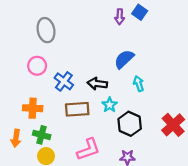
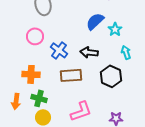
blue semicircle: (124, 59) -> (95, 21), moved
cyan star: (110, 105) -> (115, 29), moved
black hexagon: (130, 124) -> (111, 76), moved

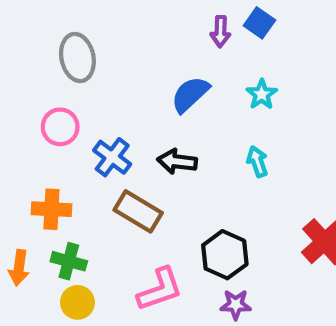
cyan star: (115, 29) -> (262, 94), moved
brown rectangle: (71, 75) -> (138, 211), turned 35
black hexagon: (111, 76) -> (225, 255), moved

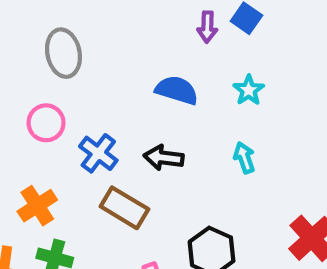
blue semicircle: (190, 94) -> (177, 90), turned 60
orange cross: (51, 209) -> (37, 206), turned -36

